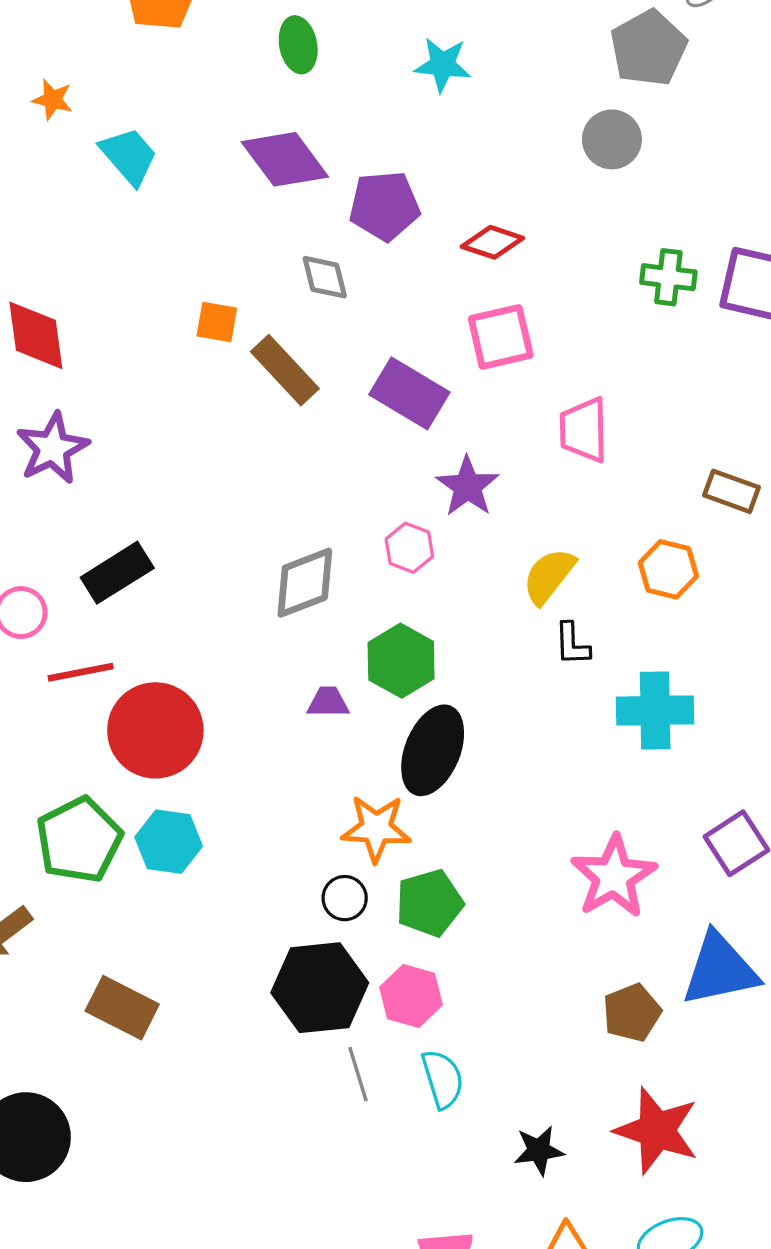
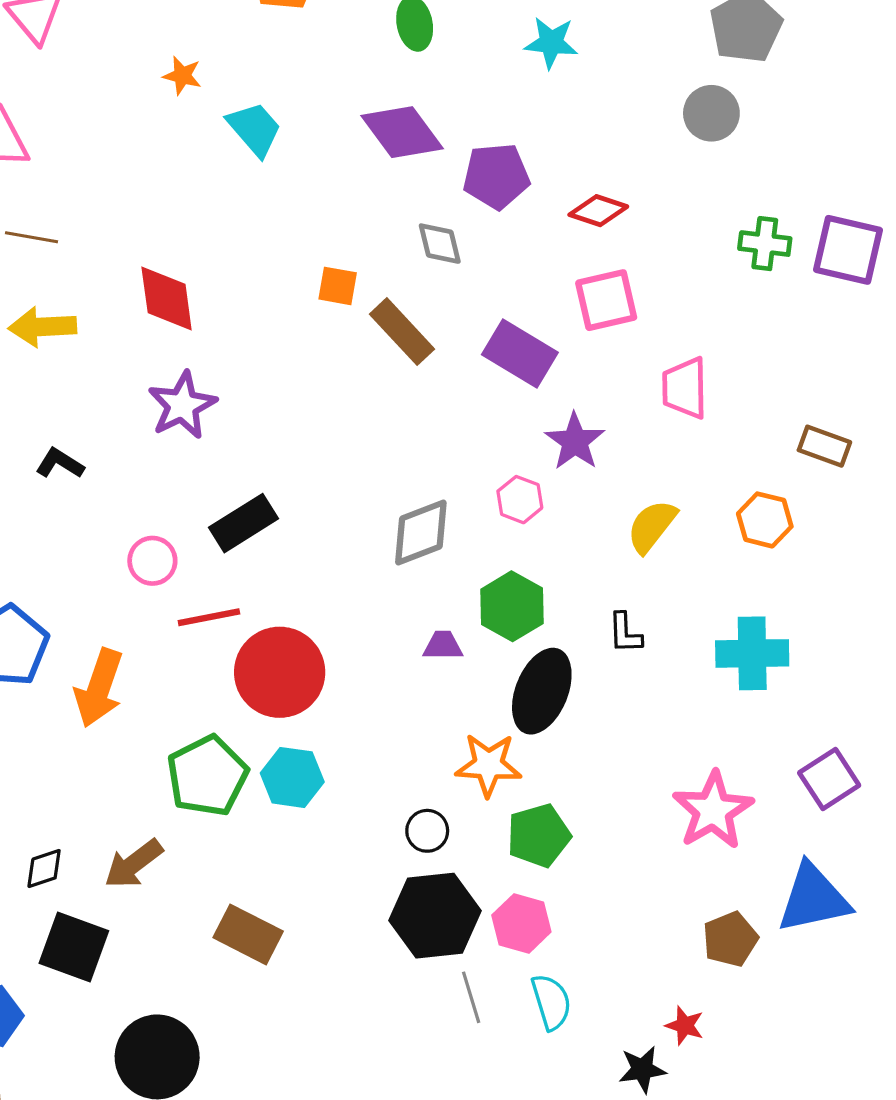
black L-shape: (572, 644) -> (625, 633), moved
black circle: (345, 898) -> (427, 831), moved
red star: (657, 1130) -> (685, 1026), moved, size x0.5

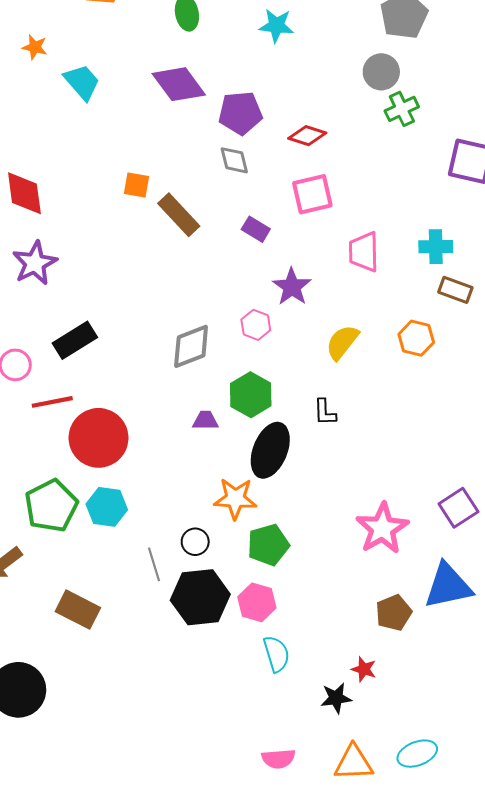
gray diamond: (440, 244) -> (234, 160), moved
green cross: (765, 244) -> (402, 109), moved, turned -32
purple rectangle: (520, 353) -> (256, 229), size x0.6
cyan cross: (752, 653) -> (436, 247), moved, size x0.7
gray line: (471, 997) -> (154, 564), moved

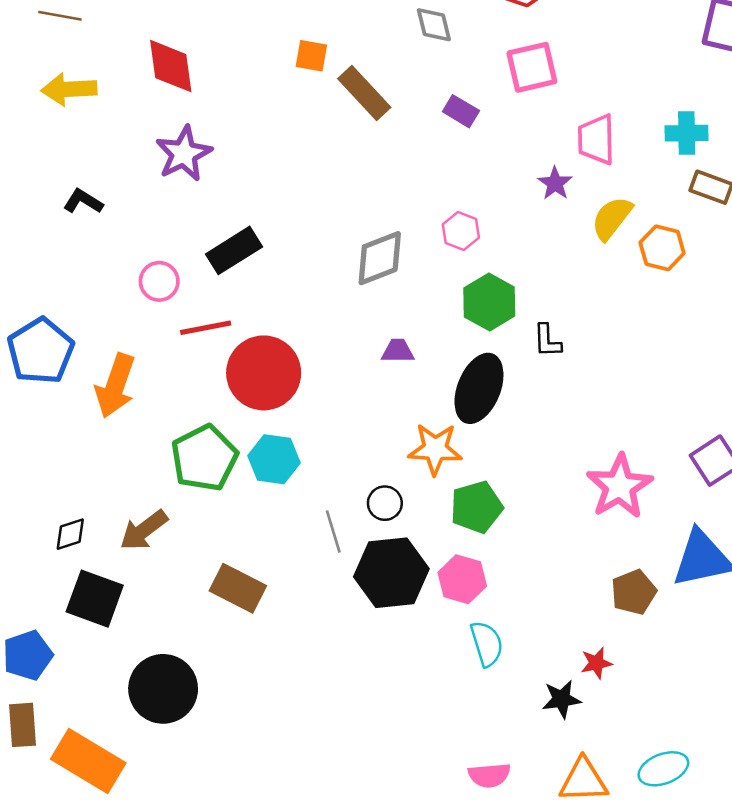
purple star: (292, 287) -> (555, 183), moved, size x0.7
yellow semicircle: (342, 342) -> (612, 218), moved
green hexagon: (251, 395) -> (489, 302), moved
red star: (364, 669) -> (596, 663), turned -30

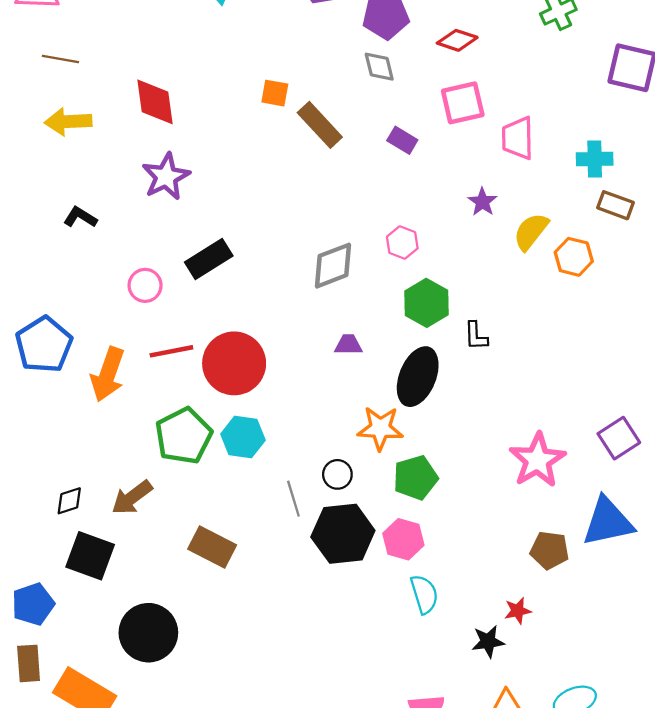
pink trapezoid: (596, 140) -> (518, 138), moved
red line: (206, 328) -> (171, 351), moved
brown pentagon: (634, 592) -> (550, 550), turned 30

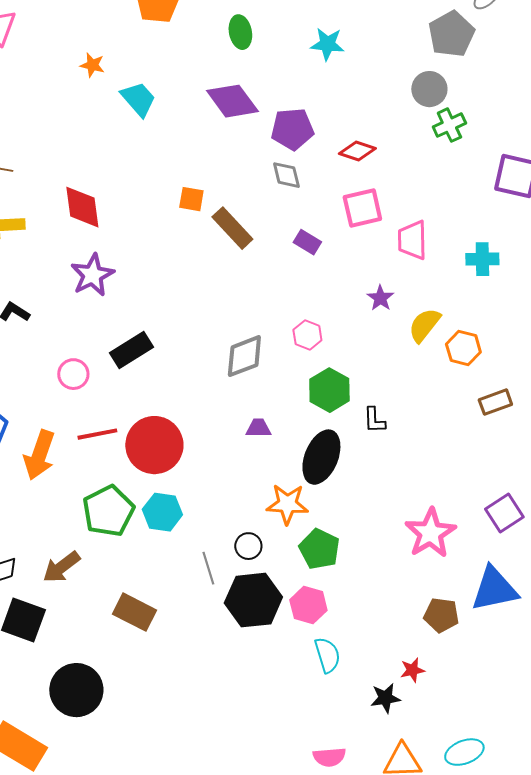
brown rectangle: (615, 205) -> (495, 402), moved, turned -40
green pentagon: (415, 478) -> (319, 549), turned -30

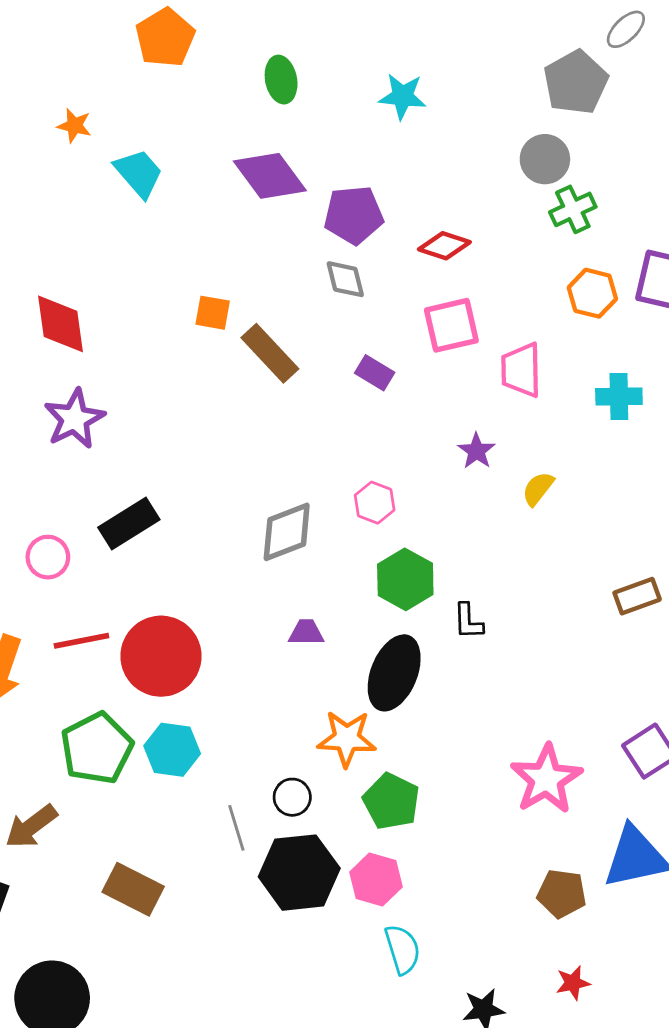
yellow semicircle: (424, 325) -> (538, 489), size x0.7
orange hexagon: (463, 348) -> (592, 293), moved
red star: (412, 670) -> (573, 983), moved

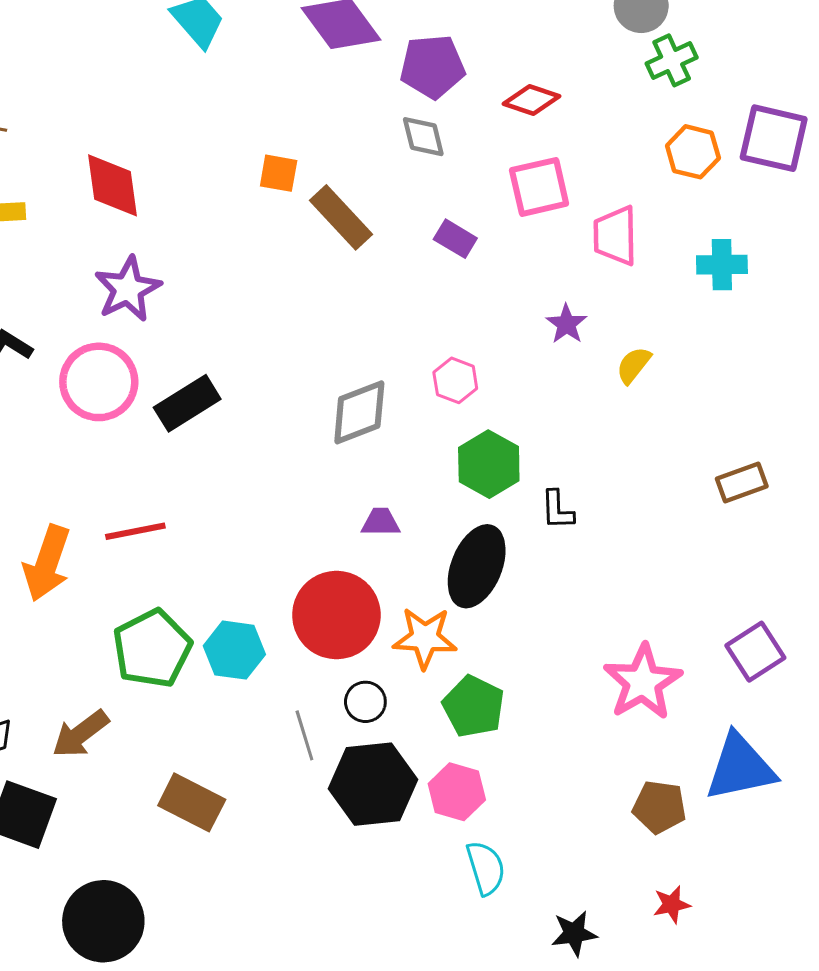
pink circle: (48, 557) -> (99, 382), moved, size x1.6
red circle: (161, 656) -> (336, 615), moved

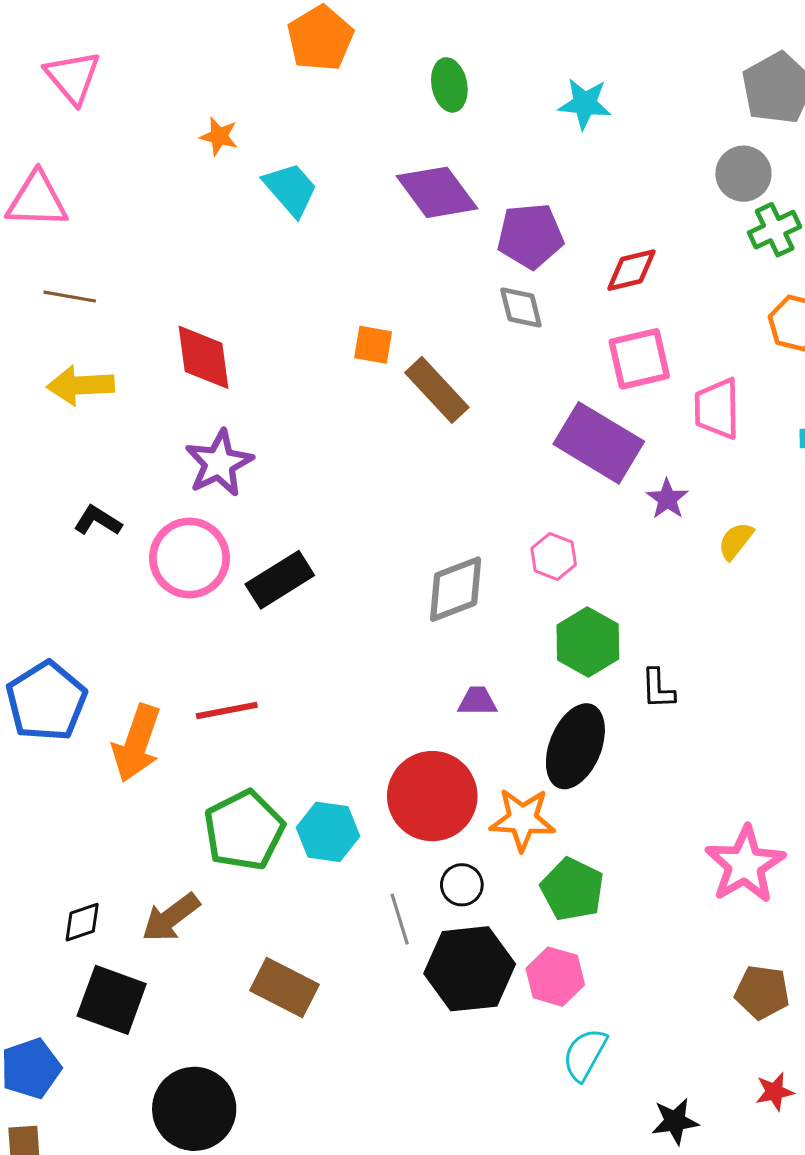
red diamond: (531, 100) -> (631, 270), turned -32
purple rectangle: (455, 239) -> (599, 443), moved, size x2.0
cyan semicircle: (486, 868) -> (585, 1054), turned -134

